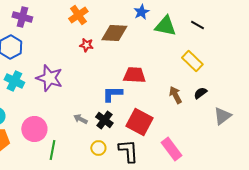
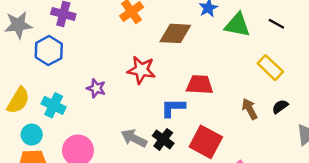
red star: (86, 45) -> (141, 70), moved, size x1.6
purple star: (49, 78) -> (96, 88), size x0.6
cyan cross: (14, 81) -> (54, 105), moved
gray arrow: (80, 119) -> (134, 138), size x1.5

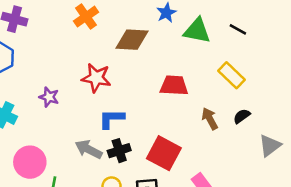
red trapezoid: (200, 85) -> (174, 86), moved
blue L-shape: (173, 108) -> (112, 119), moved
black cross: (163, 139) -> (119, 151), turned 35

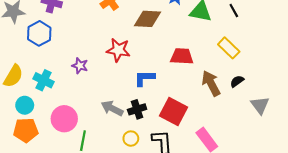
black line: (238, 29) -> (234, 11), turned 32
blue L-shape: (112, 119) -> (144, 78), moved
brown arrow: (210, 119) -> (211, 83), size x1.4
gray triangle: (270, 146) -> (260, 105), turned -30

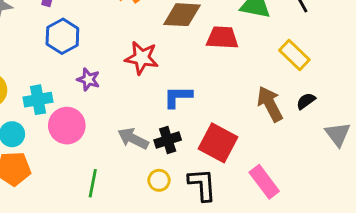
blue hexagon: (39, 33) -> (62, 36), moved
red trapezoid: (182, 56) -> (222, 38), moved
cyan cross: (43, 80) -> (38, 100), turned -36
pink circle: (64, 119) -> (67, 126), moved

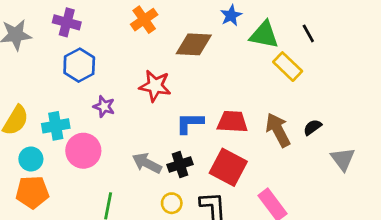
red trapezoid: (222, 38) -> (232, 122), moved
yellow rectangle: (294, 55) -> (288, 67), moved

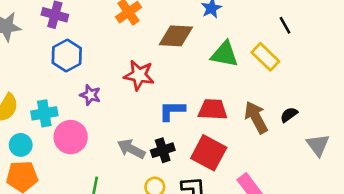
green triangle: (264, 35) -> (225, 54), moved

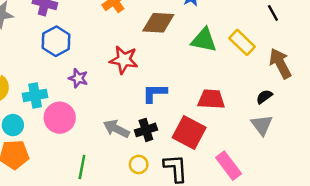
black line: (285, 25) -> (273, 13), moved
red trapezoid: (213, 109) -> (211, 99), moved
brown arrow: (256, 117) -> (280, 63), moved
gray triangle: (318, 145) -> (262, 125), moved

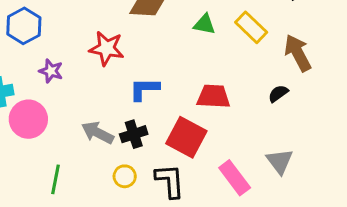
green triangle: (204, 40) -> (204, 24), size x0.7
gray triangle: (262, 125) -> (280, 161), moved

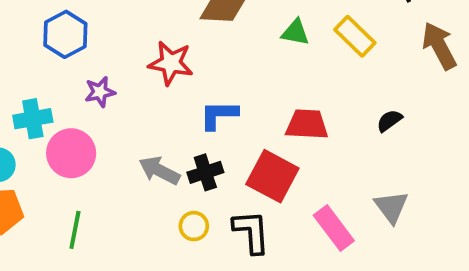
brown arrow: (298, 53) -> (439, 46), moved
purple star: (51, 71) -> (100, 92), turned -30
green line: (55, 179) -> (75, 230), moved

